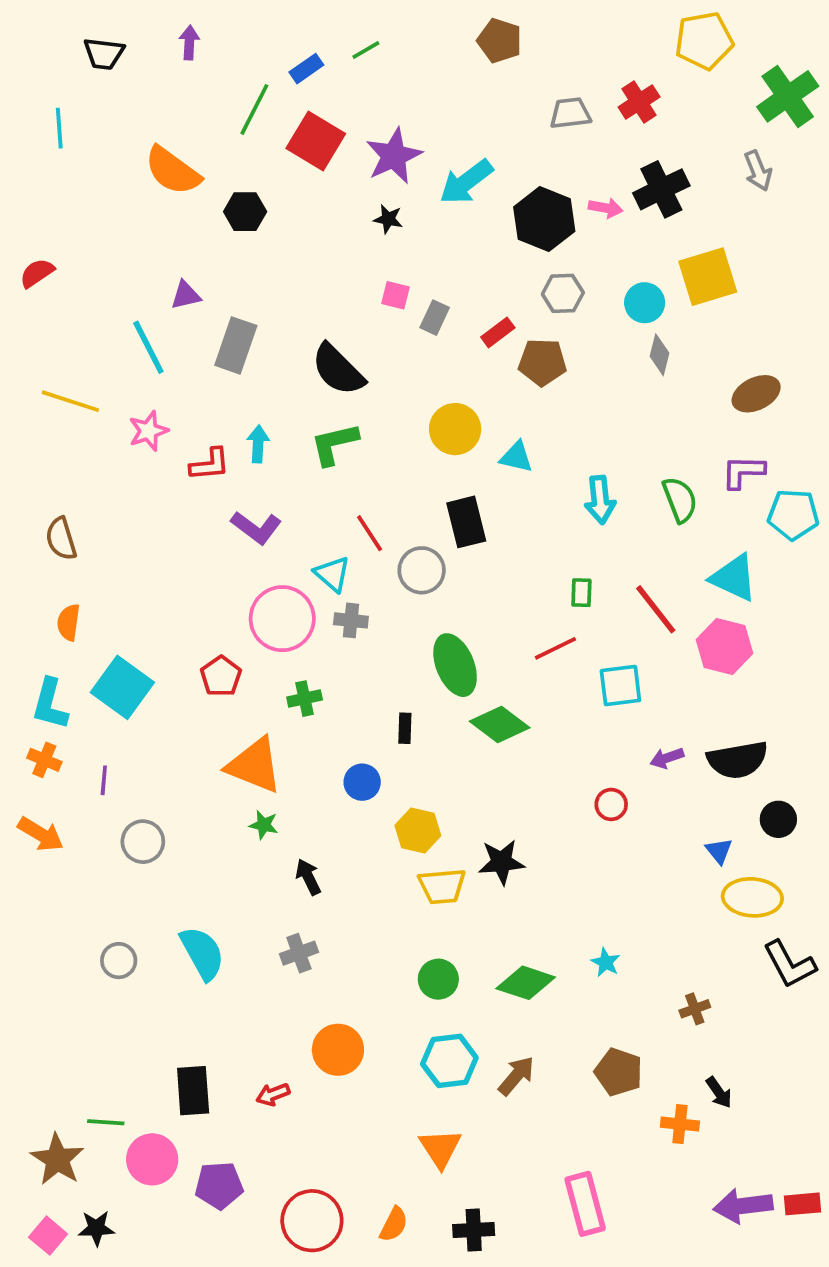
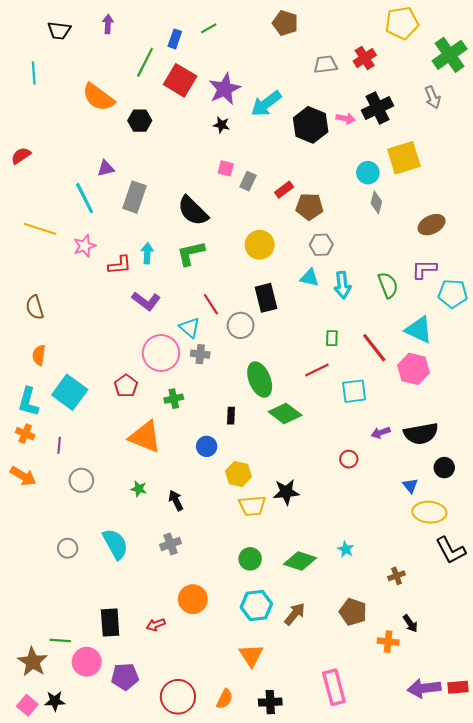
blue rectangle: (306, 69) -> (175, 39), turned -36
gray hexagon: (563, 293) -> (321, 245), moved
cyan triangle: (516, 457) -> (310, 278), moved
green star: (264, 825) -> (139, 489), moved

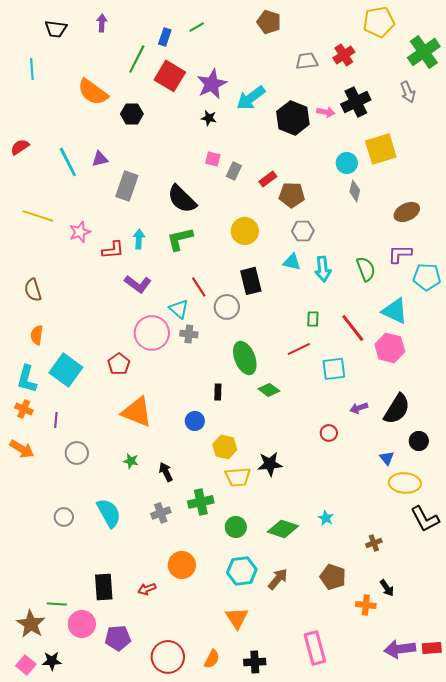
cyan line: (85, 198) -> (68, 162), moved
green cross: (174, 399) -> (201, 502), moved, size x1.4
green diamond: (285, 413) -> (269, 390), size x0.7
black semicircle: (421, 434) -> (397, 409), turned -48

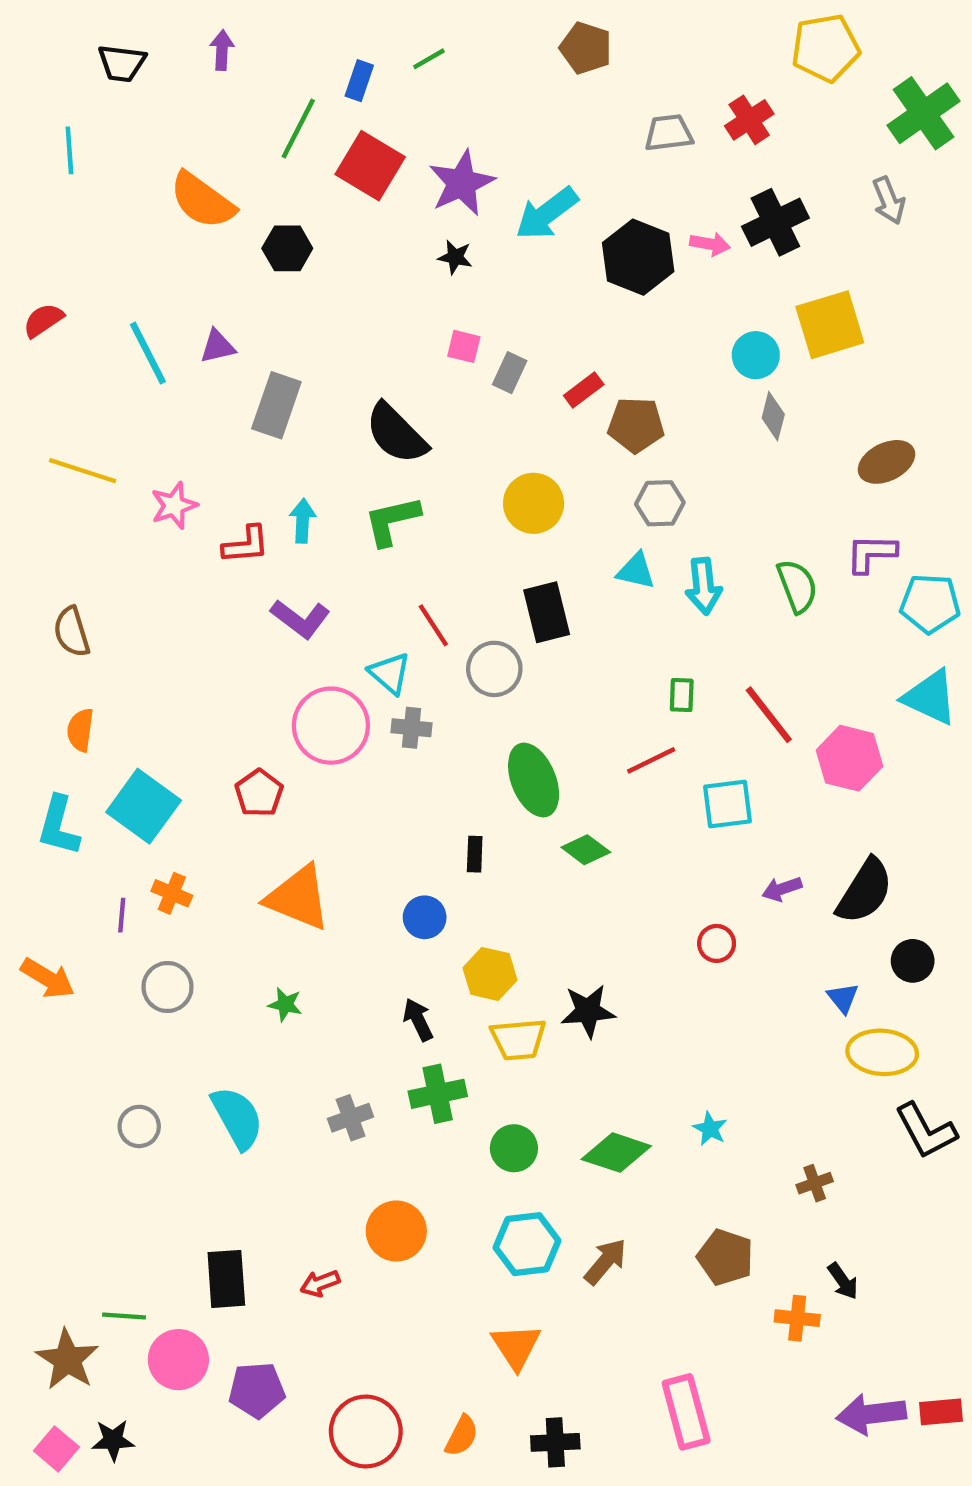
cyan triangle: (395, 311) -> (930, 697), moved
orange cross: (24, 409) -> (172, 893), moved
black arrow: (166, 472) -> (418, 1020), moved

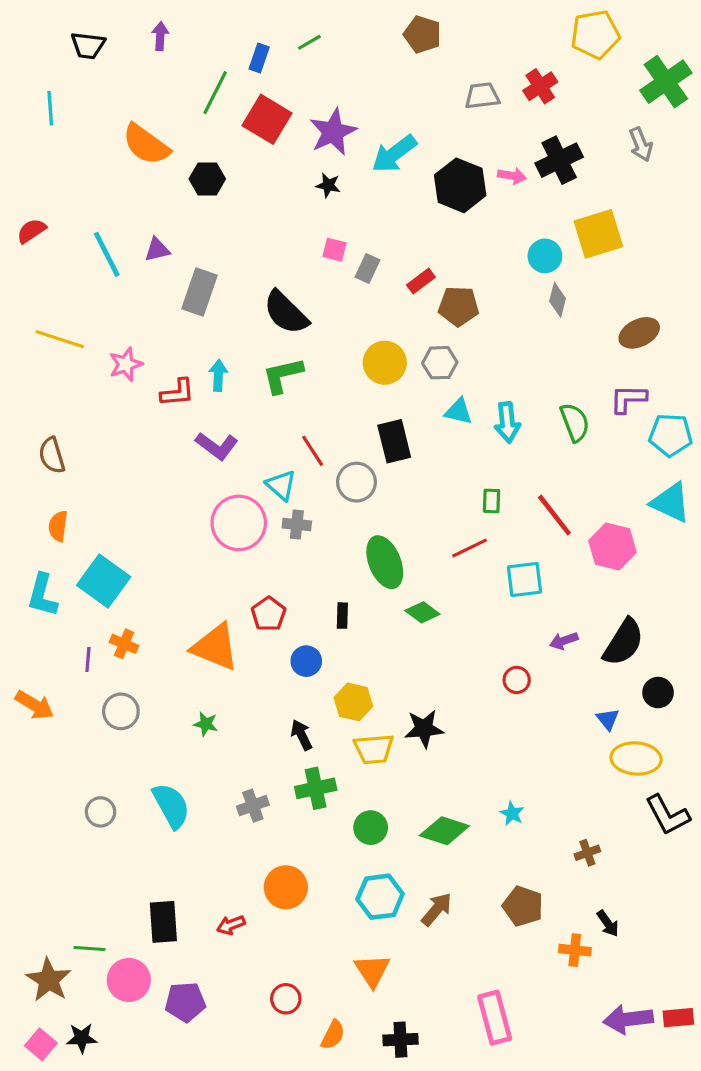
gray hexagon: (660, 503) -> (440, 363), moved
red pentagon: (259, 793) -> (269, 614), moved
red circle: (366, 1431) -> (286, 999), moved, size x0.6

